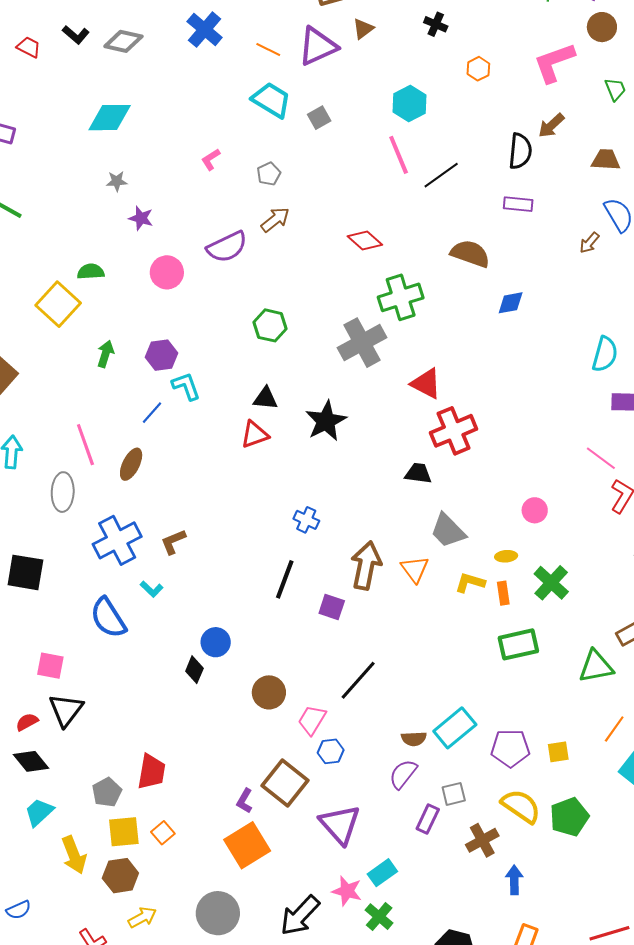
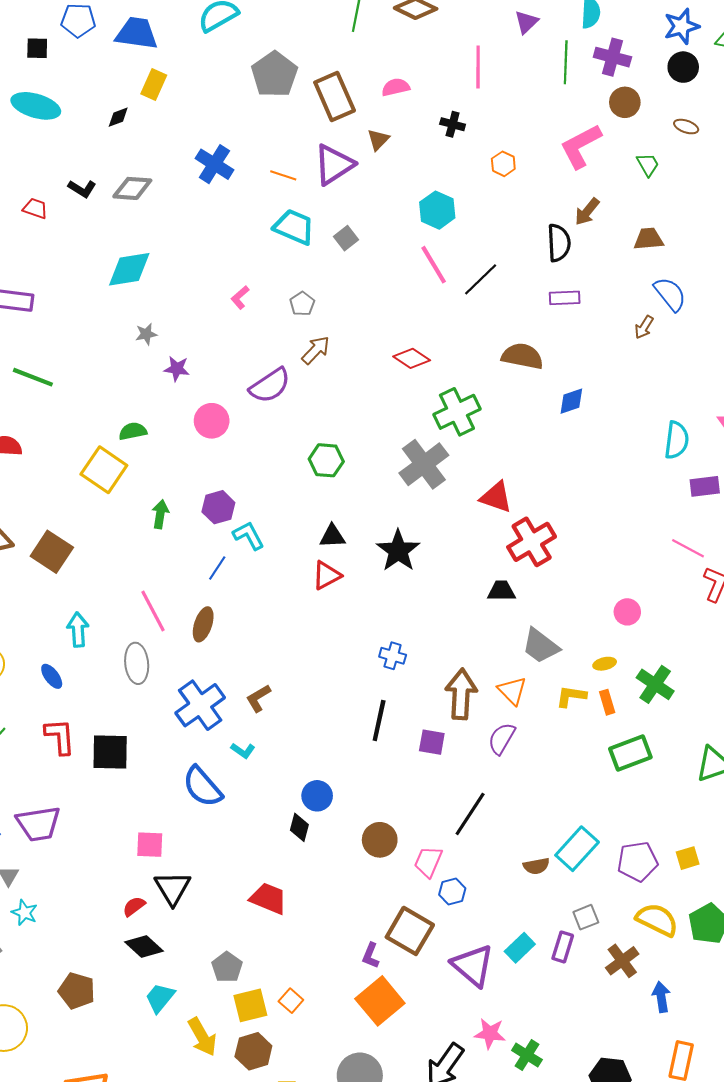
red trapezoid: (152, 772) -> (268, 898), moved, turned -69
purple semicircle: (403, 774) -> (502, 739), moved
cyan rectangle: (382, 873) -> (520, 948), moved

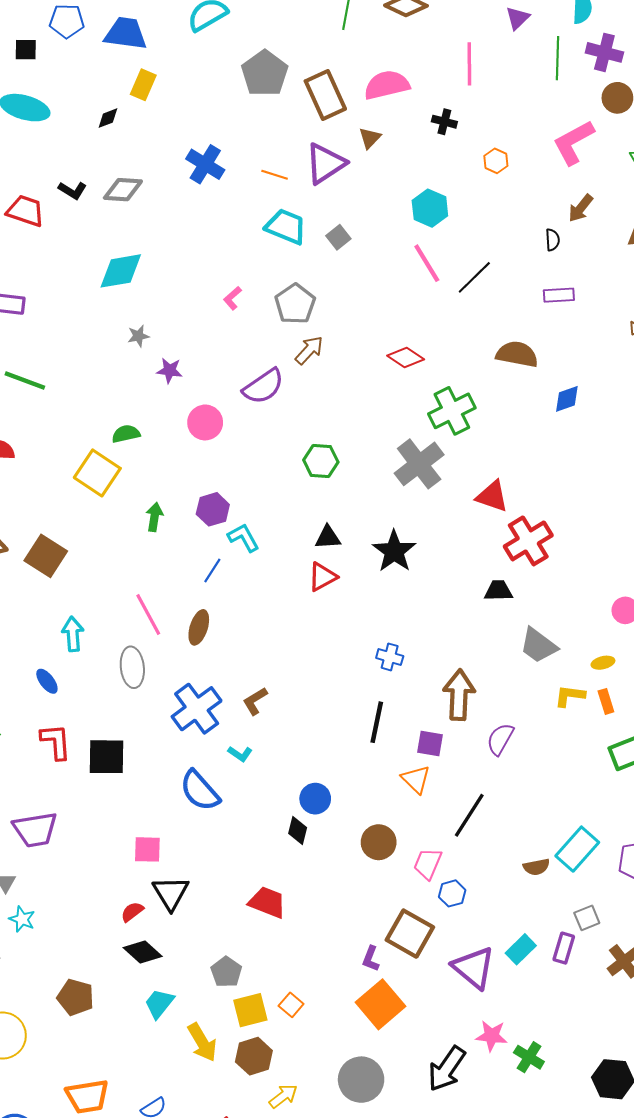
pink semicircle: (396, 87) -> (387, 85), size x1.6
red trapezoid: (35, 208) -> (26, 211), size x1.5
black semicircle: (559, 243) -> (552, 240), size x0.6
gray pentagon: (302, 304) -> (295, 304), size x1.6
orange triangle: (512, 691) -> (416, 779), moved

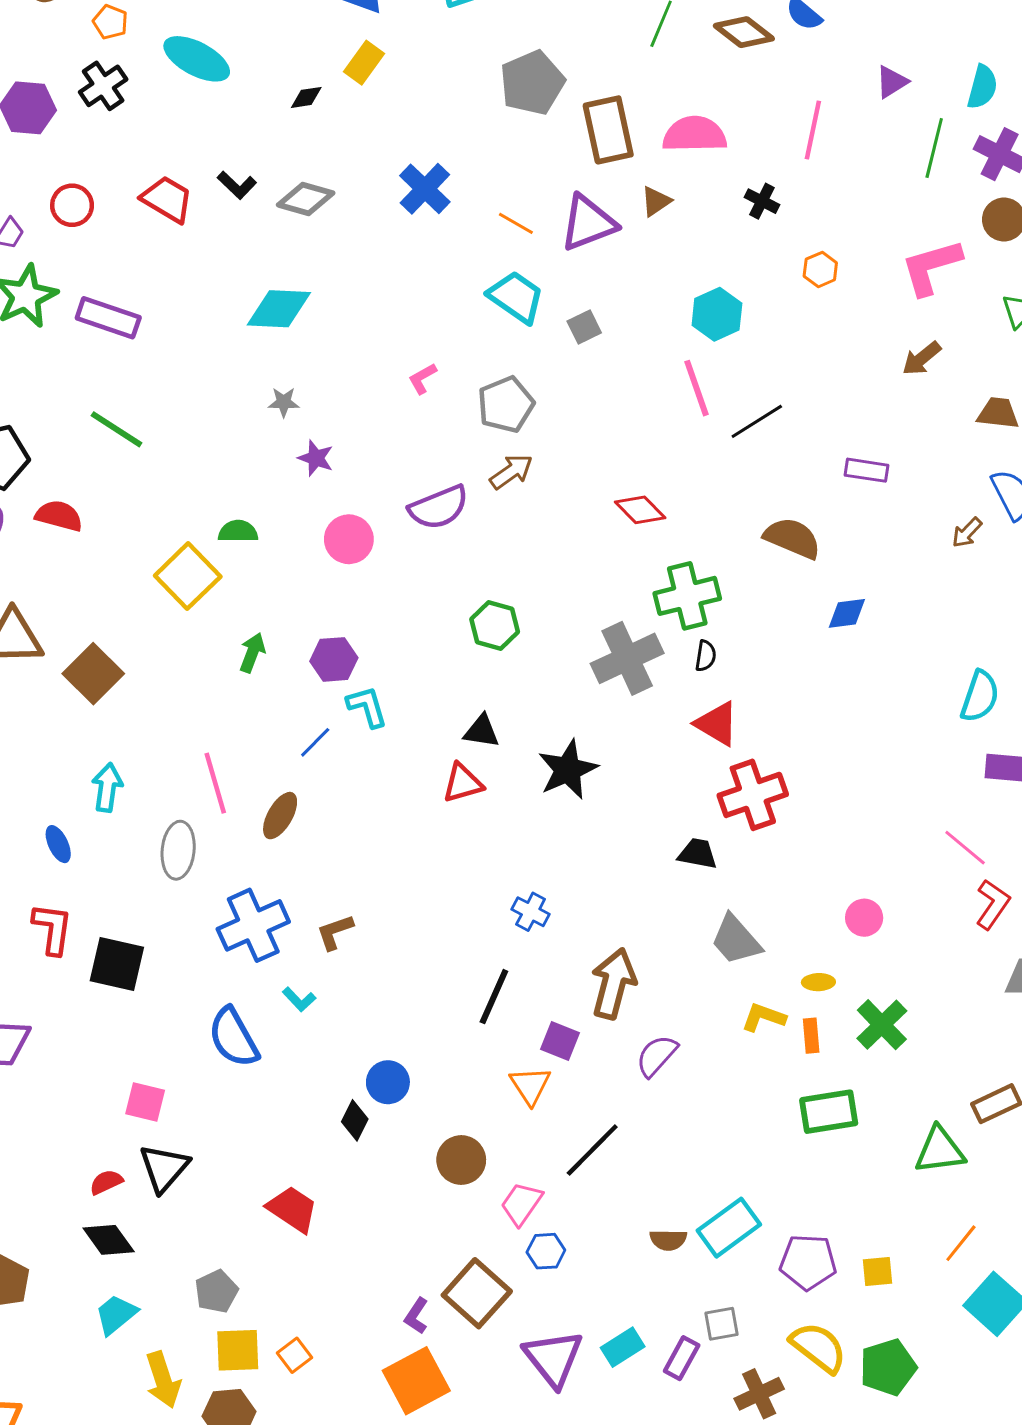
black semicircle: (552, 240) -> (706, 656), moved

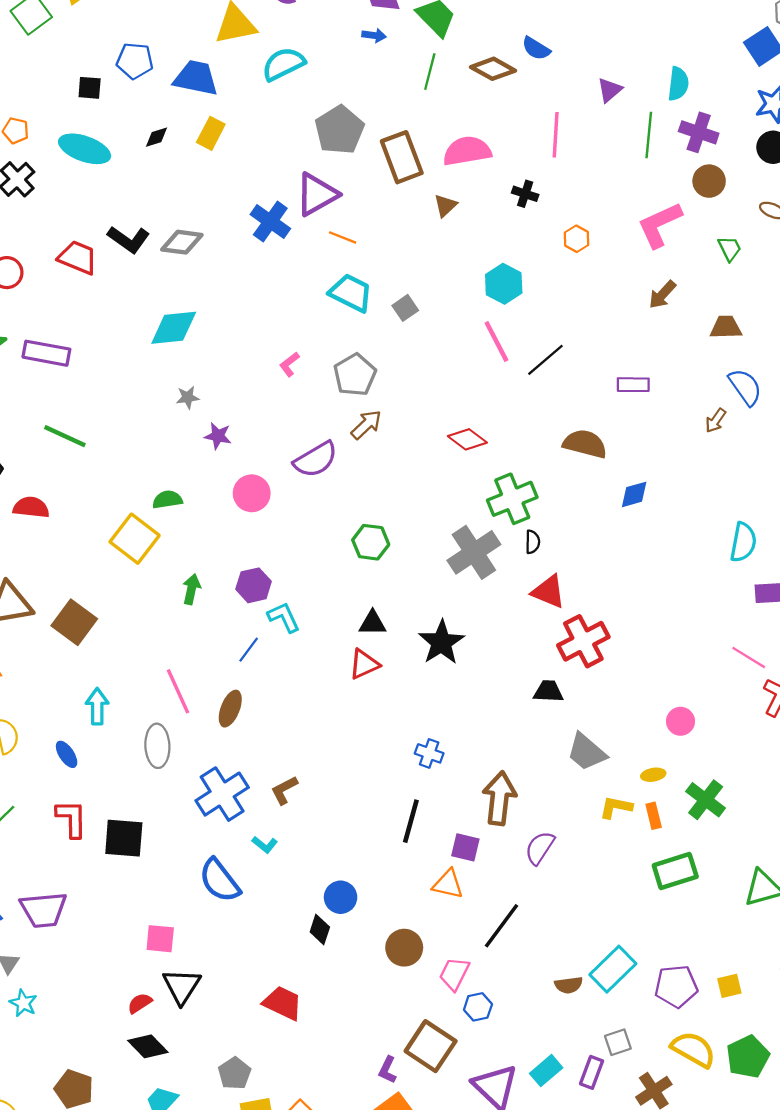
black diamond: (306, 97) -> (157, 137), moved
black L-shape: (237, 185) -> (129, 239), size x1.4
purple triangle: (588, 223) -> (317, 194), moved
orange triangle: (530, 1086) -> (448, 884), turned -36

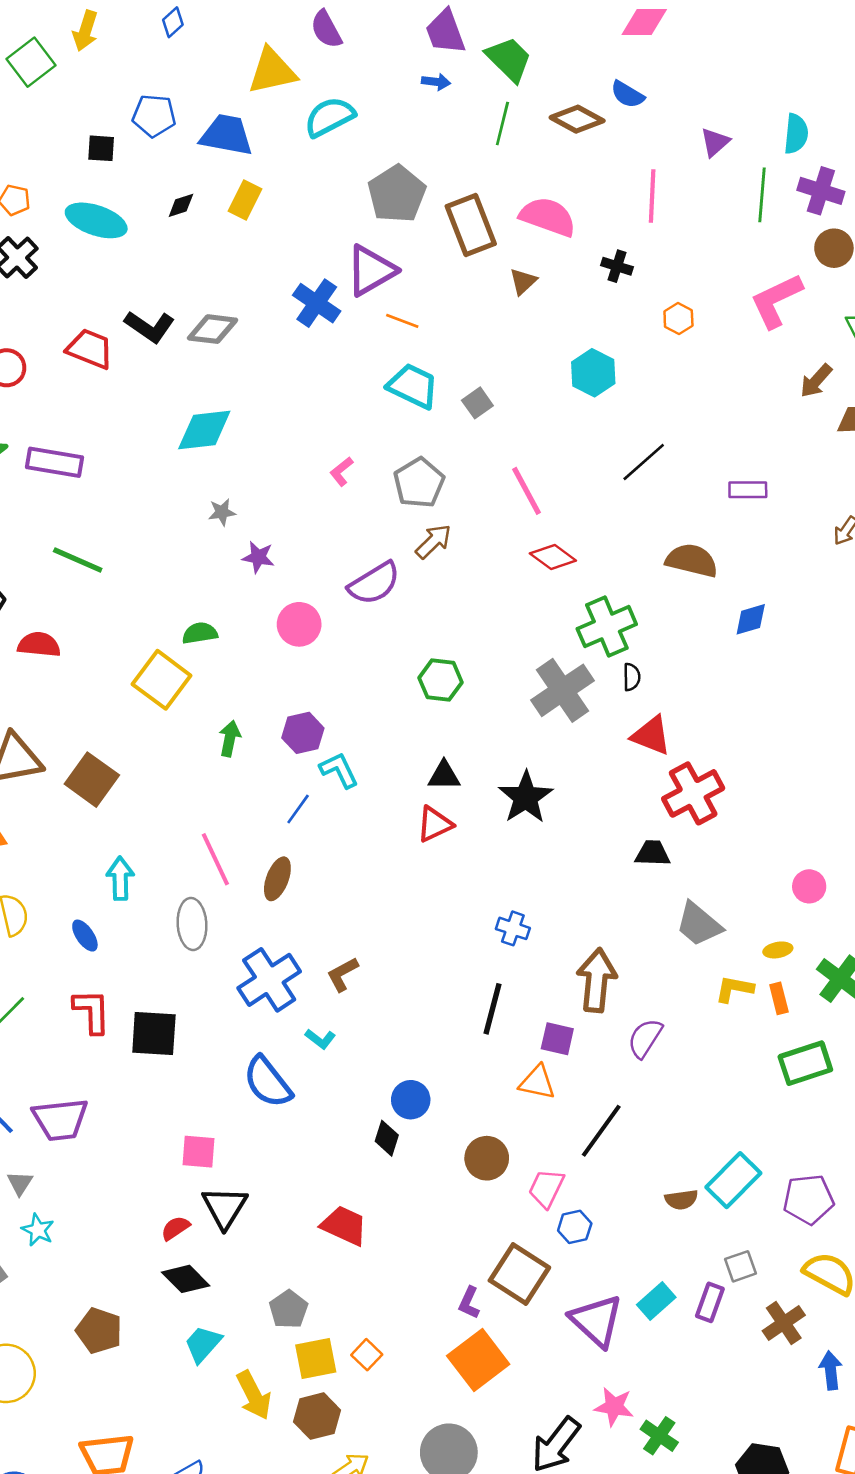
pink semicircle: (467, 151) -> (548, 217), turned 30
brown arrow: (662, 295) -> (816, 381), moved
pink line: (496, 341) -> (527, 491), moved

